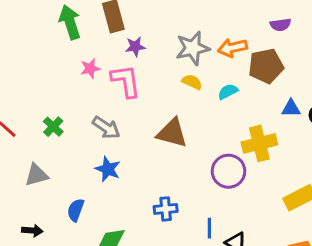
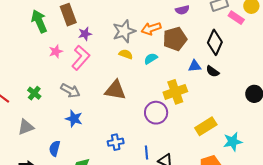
pink L-shape: (126, 81) -> (81, 58), turned 55

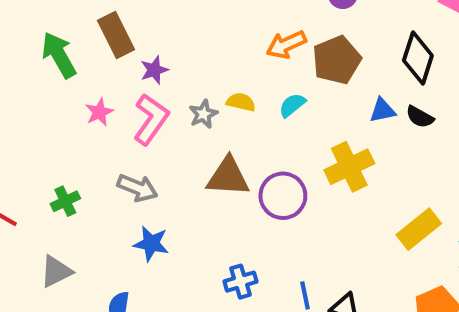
gray star: (124, 31) -> (203, 114), moved, size x0.6
green cross: (34, 93) -> (65, 201), turned 32
purple circle: (156, 113) -> (283, 196), moved

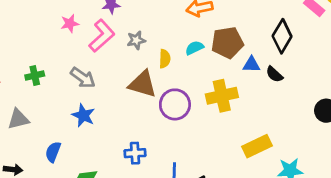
brown pentagon: (337, 60) -> (227, 43), moved
yellow semicircle: (241, 102) -> (165, 59), moved, turned 66

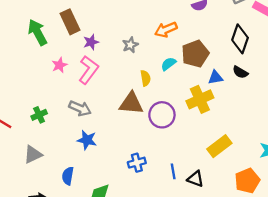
gray star: (136, 40) -> (130, 45), moved
blue triangle: (251, 65) -> (215, 78), moved
yellow rectangle: (257, 146) -> (219, 146), moved

